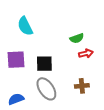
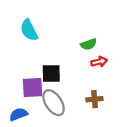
purple square: (16, 60) -> (33, 87), moved

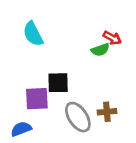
red arrow: (99, 62) -> (112, 38), moved, turned 42
gray ellipse: (54, 103) -> (78, 117), moved

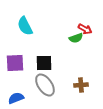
purple square: (37, 99) -> (15, 63), moved
gray ellipse: (78, 117) -> (45, 85), moved

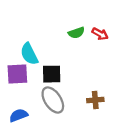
cyan semicircle: (25, 26) -> (29, 54), moved
green semicircle: (76, 38) -> (76, 33), moved

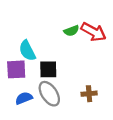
red arrow: (100, 34) -> (93, 32), size x1.6
blue semicircle: (19, 115) -> (24, 98), moved

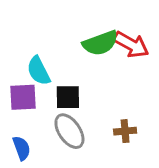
green semicircle: (71, 31) -> (100, 43), size x1.6
blue semicircle: (24, 98) -> (22, 148), moved, turned 91

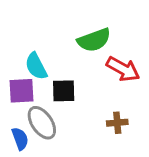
red arrow: (131, 45) -> (123, 69), moved
gray ellipse: (69, 131) -> (42, 123), moved

